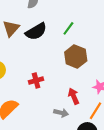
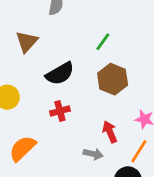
black semicircle: (36, 31) -> (60, 74), moved

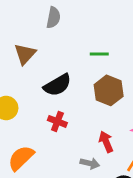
green line: (103, 42) -> (99, 54), turned 54
red cross: (60, 111) -> (57, 121), turned 36

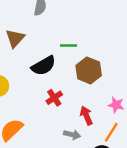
green line: (99, 54) -> (69, 45), moved
red cross: (57, 121) -> (54, 98), moved, turned 35

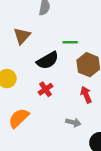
red cross: (54, 98) -> (45, 89), moved
red arrow: (86, 116) -> (86, 95), moved

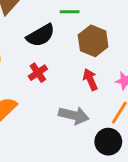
gray arrow: (73, 122) -> (74, 115), size x1.5

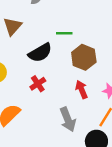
gray arrow: (74, 115) -> (68, 119), turned 55

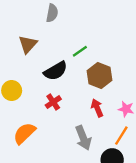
green line: (64, 33) -> (80, 51), turned -35

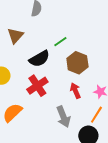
red cross: (53, 102) -> (37, 86), size x1.5

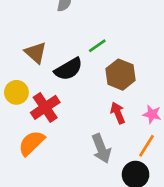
brown triangle: (15, 36) -> (36, 53), moved, turned -30
red cross: (37, 86) -> (45, 107), moved

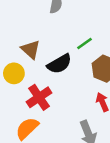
yellow circle: (16, 92) -> (14, 73), moved

